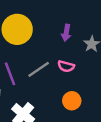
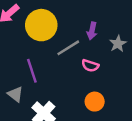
gray line: (39, 69) -> (68, 48), moved

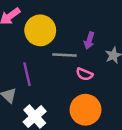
gray line: (68, 48) -> (64, 55), turned 30
orange circle: (95, 102) -> (86, 110), size x1.6

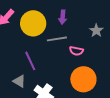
purple arrow: (89, 40) -> (63, 17), moved

